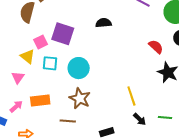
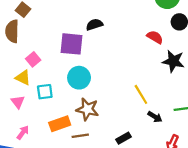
purple square: (63, 34) -> (72, 44), moved
cyan square: (50, 63) -> (45, 92), moved
orange rectangle: (40, 100) -> (60, 124), moved

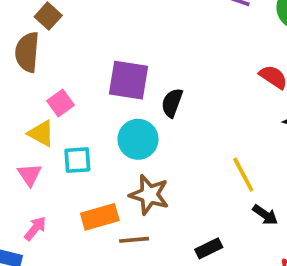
black semicircle: (94, 25) -> (172, 103), moved, turned -56

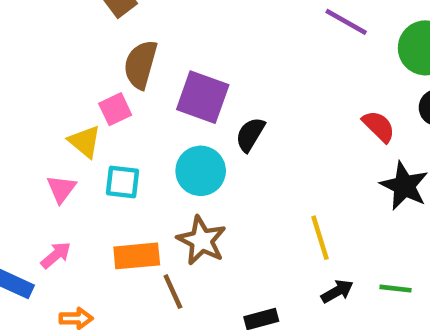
brown semicircle: (27, 52) -> (141, 64), moved
black arrow: (265, 215) -> (337, 291), turned -75
brown line: (134, 240) -> (173, 292), turned 60

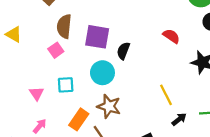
red semicircle: (379, 126) -> (171, 36), moved
yellow triangle: (85, 142) -> (14, 34), moved
orange rectangle: (137, 256) -> (79, 119), turned -40

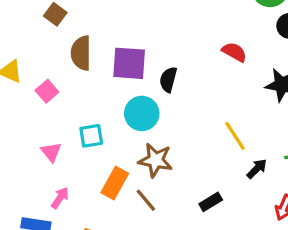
pink square: (56, 50) -> (47, 91), moved

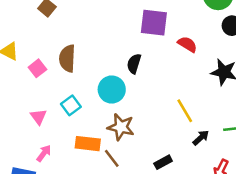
brown semicircle: (81, 53) -> (67, 58), moved
purple square: (129, 63) -> (154, 23), moved
cyan square: (91, 136) -> (71, 105), turned -30
orange rectangle: (115, 183) -> (88, 144), turned 65

